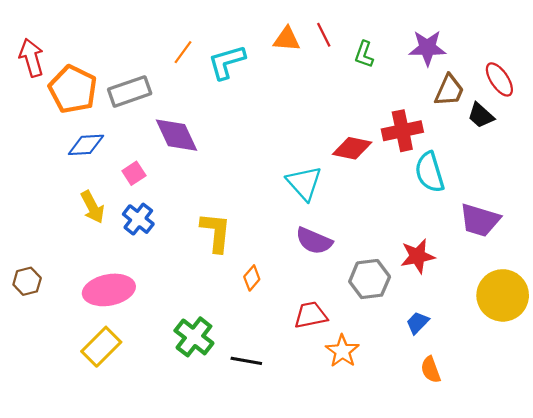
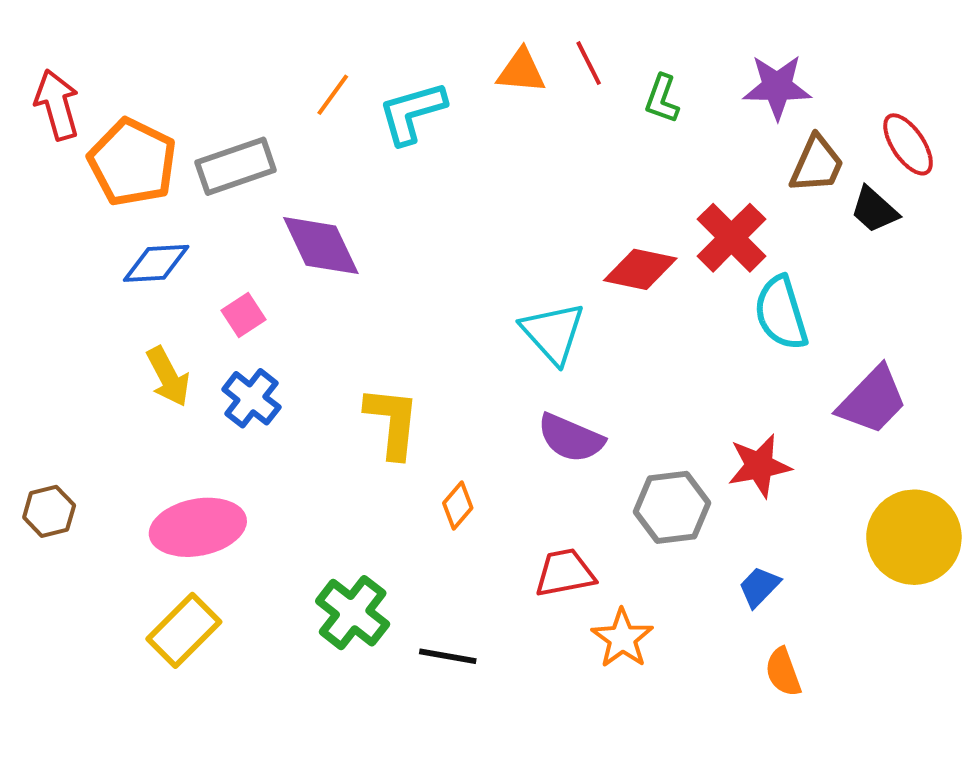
red cross: (402, 131) -> (731, 238), turned -33
purple trapezoid: (480, 220) -> (872, 400), turned -63

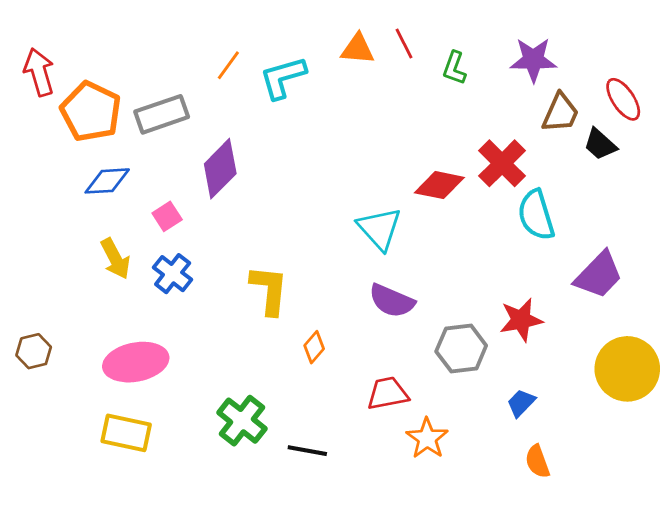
purple diamond: (321, 246) -> (220, 169), turned 70
yellow rectangle: (184, 630) -> (126, 433), turned 57

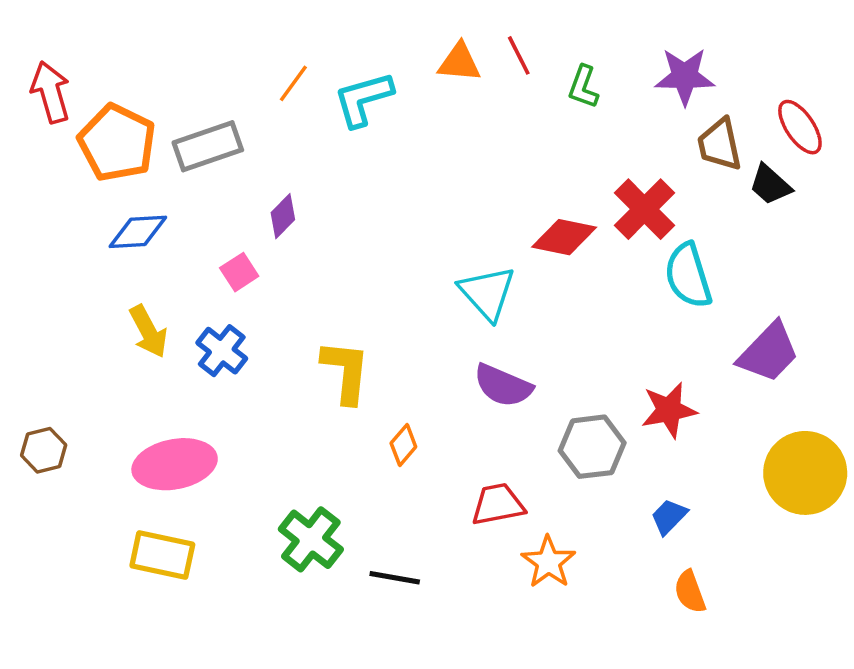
brown trapezoid: (561, 113) -> (720, 145), turned 144
purple diamond: (220, 169) -> (283, 216), size x0.6
pink square: (167, 216) -> (239, 272), moved

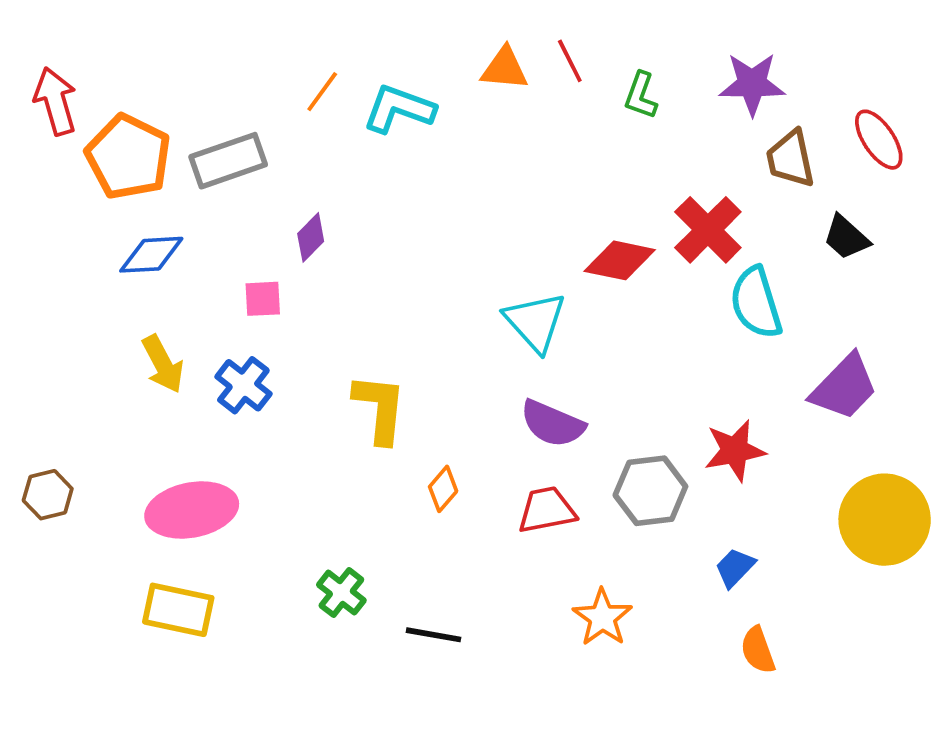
cyan L-shape: (363, 99) -> (399, 109), turned 36
black trapezoid: (770, 185) -> (846, 237), moved
pink square: (239, 272) -> (263, 299), turned 30
red trapezoid: (498, 504) -> (547, 510), moved
green cross: (311, 539) -> (341, 593), size x0.7

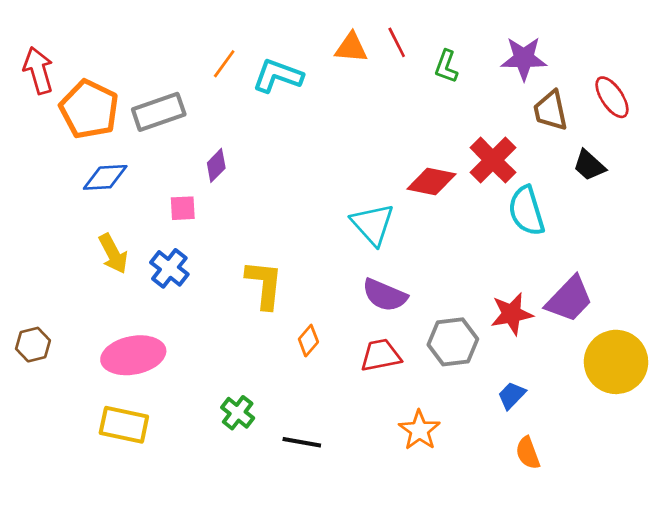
purple trapezoid: (844, 387) -> (569, 299), moved

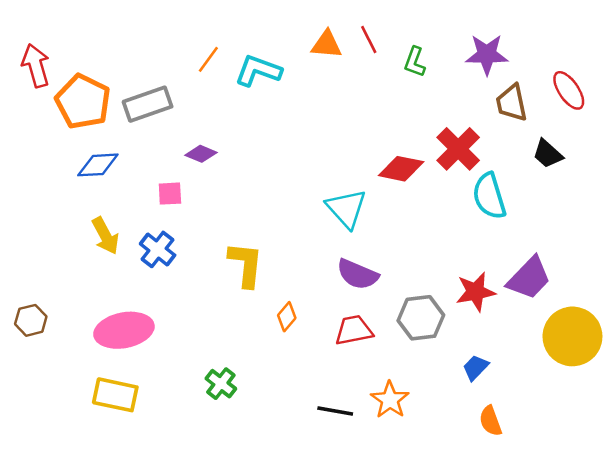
purple diamond: (216, 165) -> (201, 154), turned 68
black line: (302, 442) -> (335, 411), moved

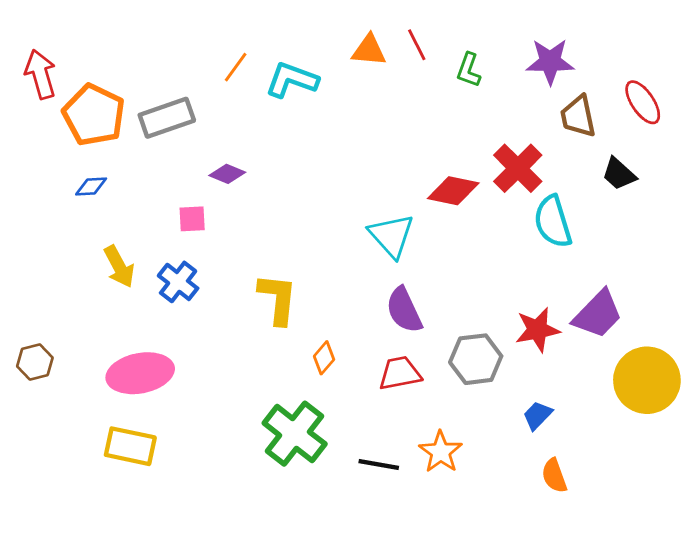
blue diamond: (98, 165) -> (91, 187), moved, size x0.7
purple semicircle: (358, 274) -> (404, 310), turned 42
green cross: (221, 384) -> (295, 434), moved, size x1.8

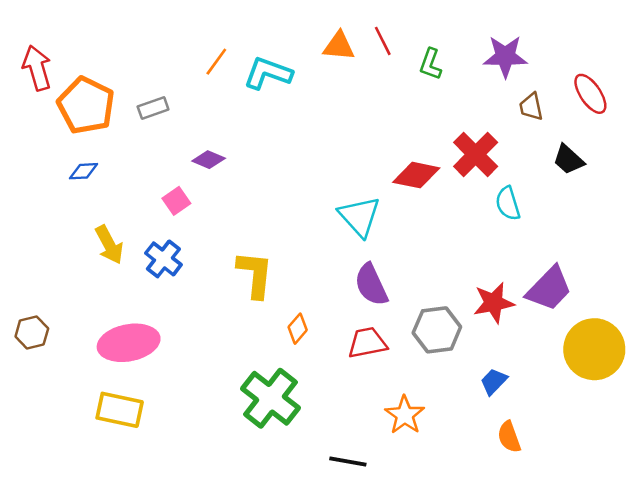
brown trapezoid: (578, 116) -> (531, 107), size x0.7
gray rectangle: (167, 118) -> (153, 108), size x0.6
pink square: (192, 219) -> (176, 201), turned -32
cyan semicircle: (553, 222) -> (508, 203), size x0.7
black line: (379, 464) -> (348, 461), moved

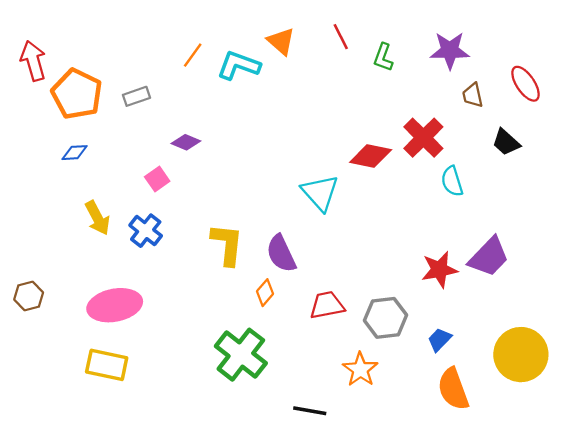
orange triangle: (339, 46) -> (281, 41), moved, turned 36
purple semicircle: (371, 285) -> (281, 254), moved
gray hexagon: (437, 330) -> (385, 318), moved
yellow circle: (594, 349) -> (521, 355), moved
orange semicircle: (509, 437) -> (453, 389), size x1.5

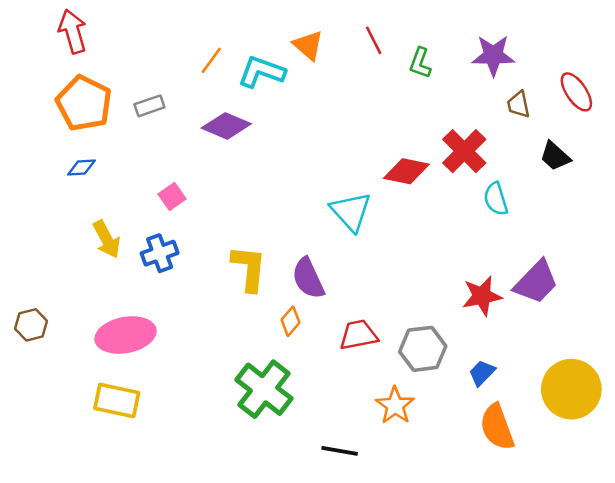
red arrow: (33, 61) -> (73, 31), moved
purple diamond: (186, 142) -> (226, 126), moved, size x1.5
blue cross: (146, 231) -> (160, 253), turned 32

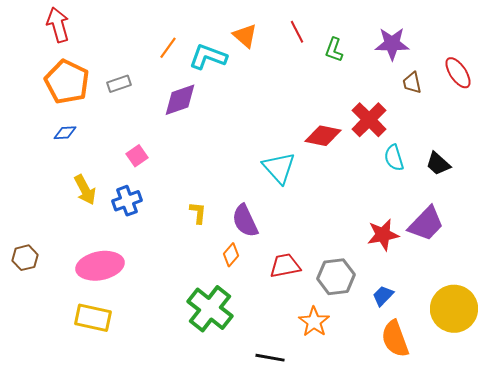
purple diamond: (226, 126) -> (180, 100), turned -42
black trapezoid: (555, 156) -> (438, 164), moved
yellow L-shape: (249, 268) -> (198, 213), size x0.6

